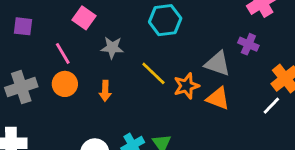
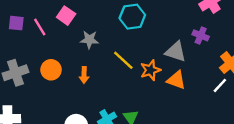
pink line: (63, 53) -> (40, 27), moved

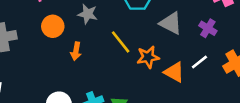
gray triangle: (176, 52) -> (171, 23), moved
orange circle: (51, 70) -> (53, 26), moved
white line: (220, 85) -> (199, 62), moved

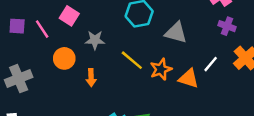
purple cross: (208, 28) -> (227, 26), moved

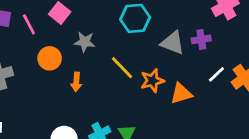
purple cross: (227, 26) -> (201, 39), moved, turned -35
white line: (211, 64) -> (216, 74), moved
orange triangle: (189, 78) -> (181, 94), turned -40

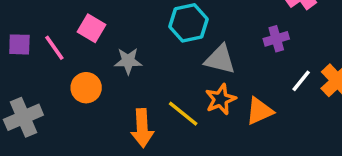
gray triangle: (173, 43) -> (220, 59), moved
yellow line: (122, 68) -> (183, 114), moved
orange arrow: (76, 82) -> (142, 128), moved, size x1.5

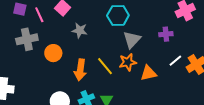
gray triangle: (220, 59) -> (132, 40), turned 48
orange circle: (86, 88) -> (53, 53), moved
gray cross: (23, 117) -> (27, 39), moved

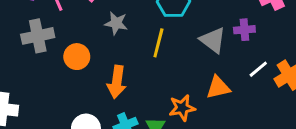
gray triangle: (132, 40) -> (213, 40), moved, turned -36
orange star: (128, 62) -> (182, 108), moved
yellow line: (105, 66) -> (158, 43), moved, turned 54

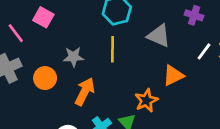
gray star: (116, 23) -> (74, 57), moved
purple cross: (244, 30) -> (194, 15), moved, turned 36
orange arrow: (117, 82) -> (85, 92), turned -148

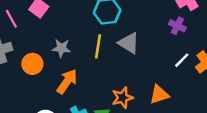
gray triangle: (159, 36) -> (129, 43), moved
orange triangle: (173, 75) -> (159, 95), moved

